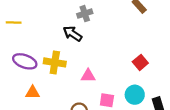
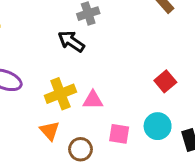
yellow cross: (55, 62) -> (60, 94), moved, turned -30
orange triangle: (33, 92) -> (50, 131), moved, turned 48

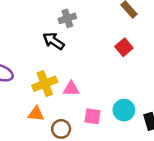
red square: (165, 81) -> (124, 47), moved
orange triangle: (50, 131) -> (36, 114), turned -42

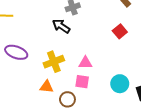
pink triangle: (71, 89) -> (85, 63), moved
pink square: (93, 116) -> (82, 82), moved

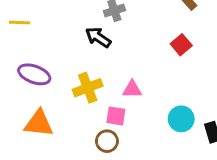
pink square: (82, 82) -> (116, 116), moved
orange triangle: (47, 87) -> (39, 123), moved, size x1.5

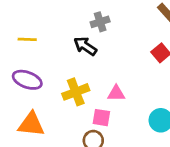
yellow line: (19, 22) -> (27, 39), moved

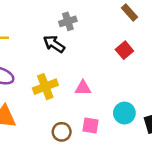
pink square: (101, 118) -> (91, 126), moved

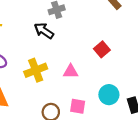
red square: (124, 50) -> (102, 49), moved

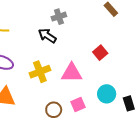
pink triangle: (71, 71) -> (72, 73), size x1.5
pink square: (78, 106) -> (78, 104), turned -32

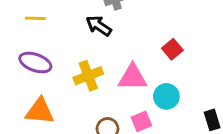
cyan circle: (107, 94) -> (166, 96), moved

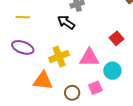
orange triangle: (40, 111) -> (43, 81), moved

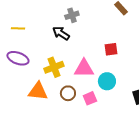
red square: (116, 38) -> (111, 49), turned 32
brown circle: (72, 93) -> (68, 93), moved

